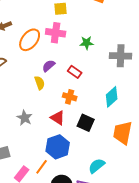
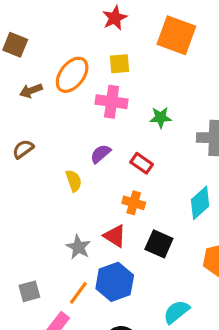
orange ellipse: (30, 40) -> (72, 75), moved
yellow semicircle: (40, 83) -> (74, 181), moved
gray star: (25, 118) -> (78, 247), moved
orange line: (42, 167) -> (78, 293), moved

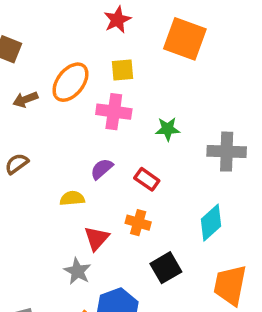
yellow semicircle: (74, 181) -> (72, 198), turned -75
red triangle: (115, 236) -> (96, 238), moved, turned 40
black square: (159, 244) -> (166, 268), turned 36

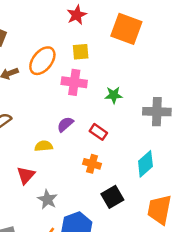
red triangle: (96, 238) -> (26, 175), moved

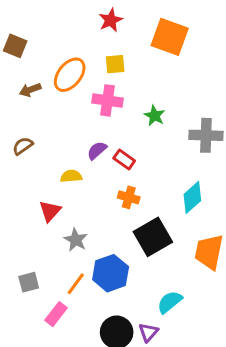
green star: (114, 95) -> (154, 116), turned 30
red rectangle: (98, 132) -> (124, 160), moved
black square: (112, 197) -> (153, 237), size x1.4

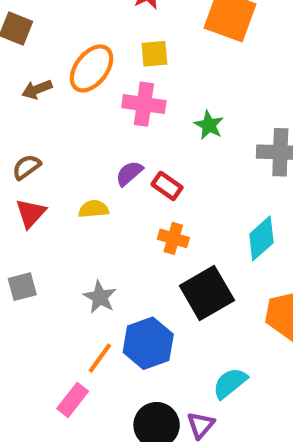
red triangle: (50, 211) -> (31, 213), moved
gray square: (29, 282) -> (22, 287), moved

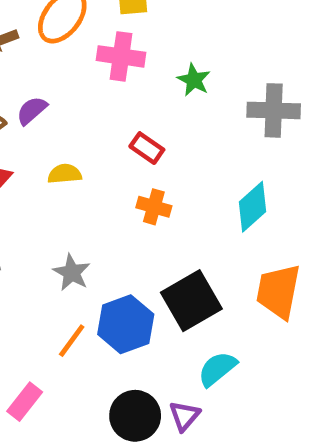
purple semicircle: (129, 173) -> (32, 110), moved
black square: (207, 293) -> (191, 301), moved
pink rectangle: (73, 400) -> (25, 402), moved

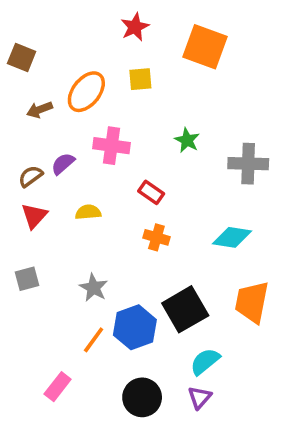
pink cross: (121, 56) -> (112, 146), moved
cyan diamond: (253, 207) -> (232, 237), turned 51
purple triangle: (184, 416) -> (200, 397), moved

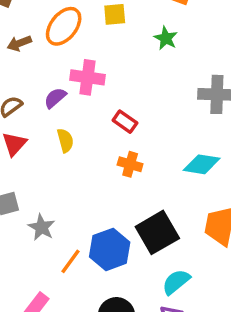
green star: (187, 140) -> (166, 38), moved
purple semicircle: (63, 164) -> (55, 98), moved
yellow semicircle: (88, 212) -> (65, 140), turned 80
gray star: (94, 288) -> (41, 227), moved

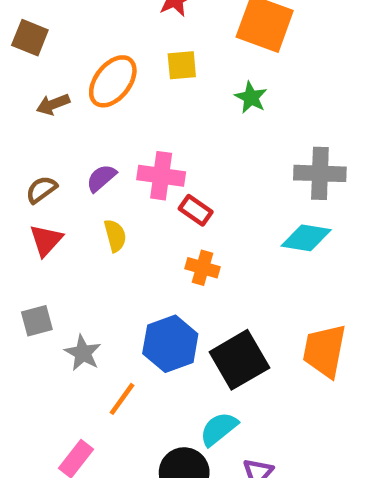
pink cross: (87, 77) -> (161, 176), moved
cyan diamond: (202, 164) -> (306, 238), moved
blue hexagon: (110, 249) -> (170, 344), moved
cyan semicircle: (176, 282) -> (219, 429), moved

